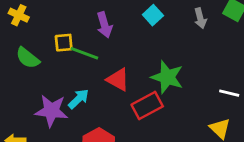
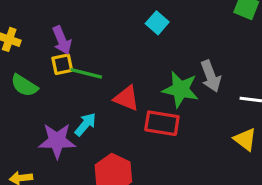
gray arrow: (200, 18) -> (211, 76), moved, size x1.4
purple arrow: (104, 25) -> (62, 40), moved
red rectangle: (147, 105) -> (162, 123), turned 44

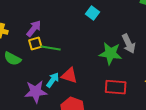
purple arrow: (62, 40) -> (34, 29), turned -114
red triangle: (126, 98) -> (69, 75), moved
red rectangle: (162, 123) -> (116, 87), moved

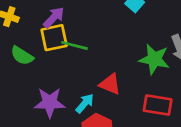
yellow square: (35, 43) -> (54, 38), size x1.5
red triangle: (69, 75) -> (110, 84), moved
cyan arrow: (53, 80) -> (85, 103), moved

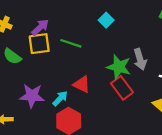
green line: (74, 45) -> (71, 43), moved
red rectangle: (158, 105) -> (122, 88), moved, turned 40

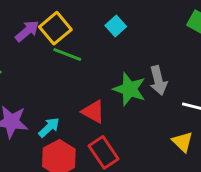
yellow square: (39, 44) -> (55, 28), moved, turned -35
red triangle: (82, 84) -> (93, 112), moved
red rectangle: (122, 88) -> (104, 152), moved

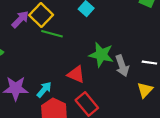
gray arrow: (158, 81) -> (122, 66), moved
yellow triangle: (183, 142) -> (145, 90), turned 35

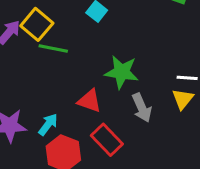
gray arrow: (122, 66) -> (142, 108), moved
yellow triangle: (145, 90) -> (183, 99), moved

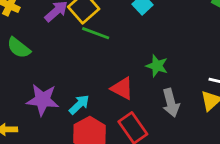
green star: (122, 72) -> (157, 66), size x0.7

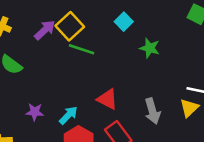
green star: (157, 66) -> (150, 48), moved
purple star: (43, 100) -> (35, 112), size x0.6

